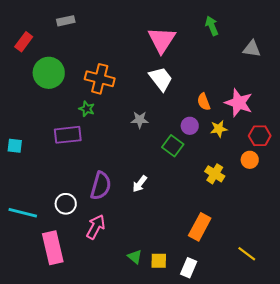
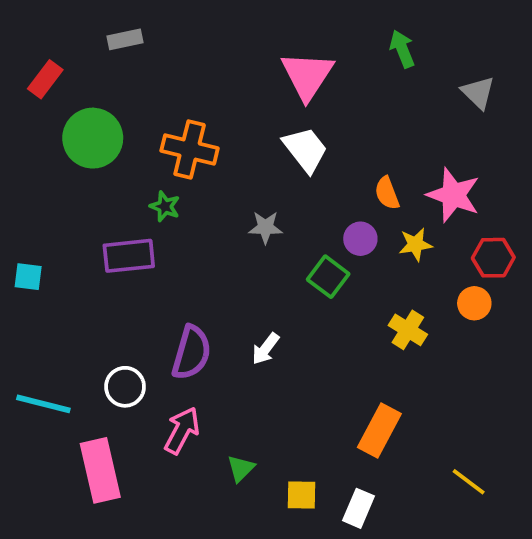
gray triangle: (252, 49) -> (478, 93), turned 36
green triangle: (135, 257) -> (241, 468), moved, turned 35

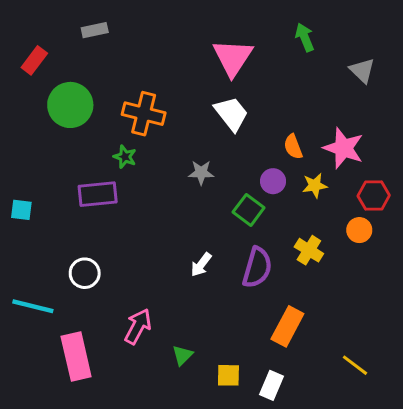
purple semicircle: (191, 353) -> (257, 267), moved
white circle: (125, 387) -> (85, 273), moved

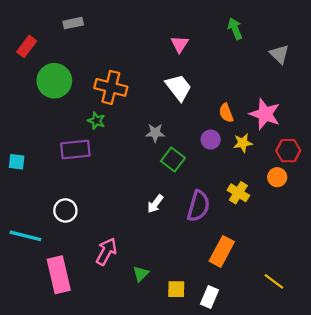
pink triangle: (233, 58) -> (180, 44), size x0.6
green square: (249, 210) -> (173, 159), moved

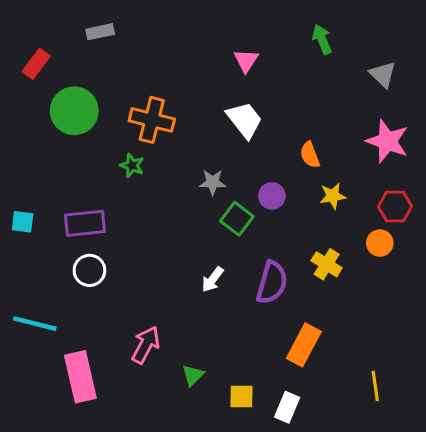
pink star: (265, 114) -> (387, 141), moved
purple circle: (211, 140) -> (272, 196), moved
purple rectangle: (75, 149) -> (85, 223), moved
white circle: (65, 210) -> (89, 270), moved
yellow line: (274, 281) -> (375, 386), turned 45

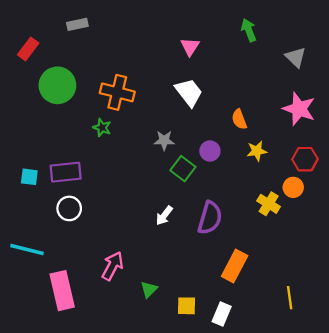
cyan square: (23, 222) -> (29, 177), moved
yellow cross: (327, 264) -> (269, 204), moved

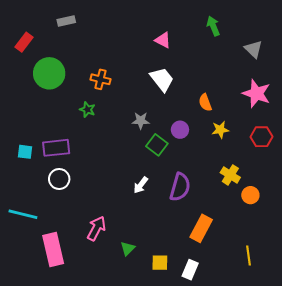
pink triangle: (190, 47) -> (163, 40), turned -36
orange cross: (117, 92) -> (100, 79), size x0.7
orange circle: (293, 187) -> (250, 195), moved

